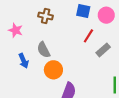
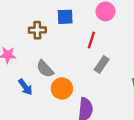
blue square: (83, 11) -> (65, 17), moved
gray rectangle: (103, 50) -> (102, 64), moved

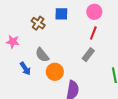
brown cross: (37, 30) -> (38, 23), turned 32
red line: (91, 40) -> (93, 33), moved

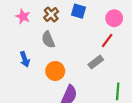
pink star: (13, 42) -> (23, 17), moved
gray semicircle: (42, 55) -> (48, 40), moved

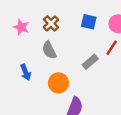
blue square: (78, 11) -> (89, 22), moved
gray rectangle: (96, 62) -> (90, 62), moved

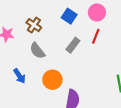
blue square: (89, 22) -> (69, 16), turned 32
gray rectangle: (90, 62) -> (73, 45), moved

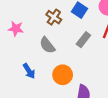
brown cross: (34, 25) -> (54, 17), moved

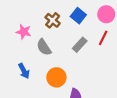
pink star: (16, 29) -> (24, 32), moved

